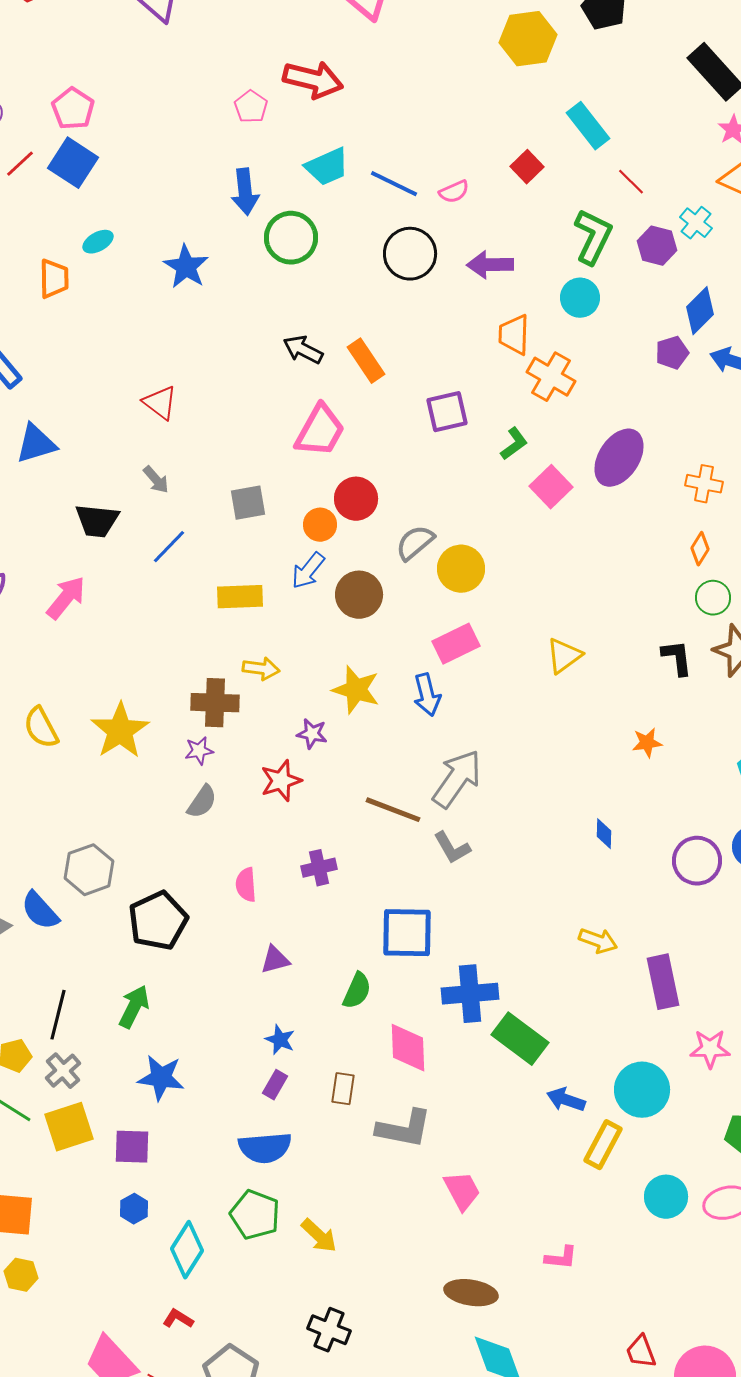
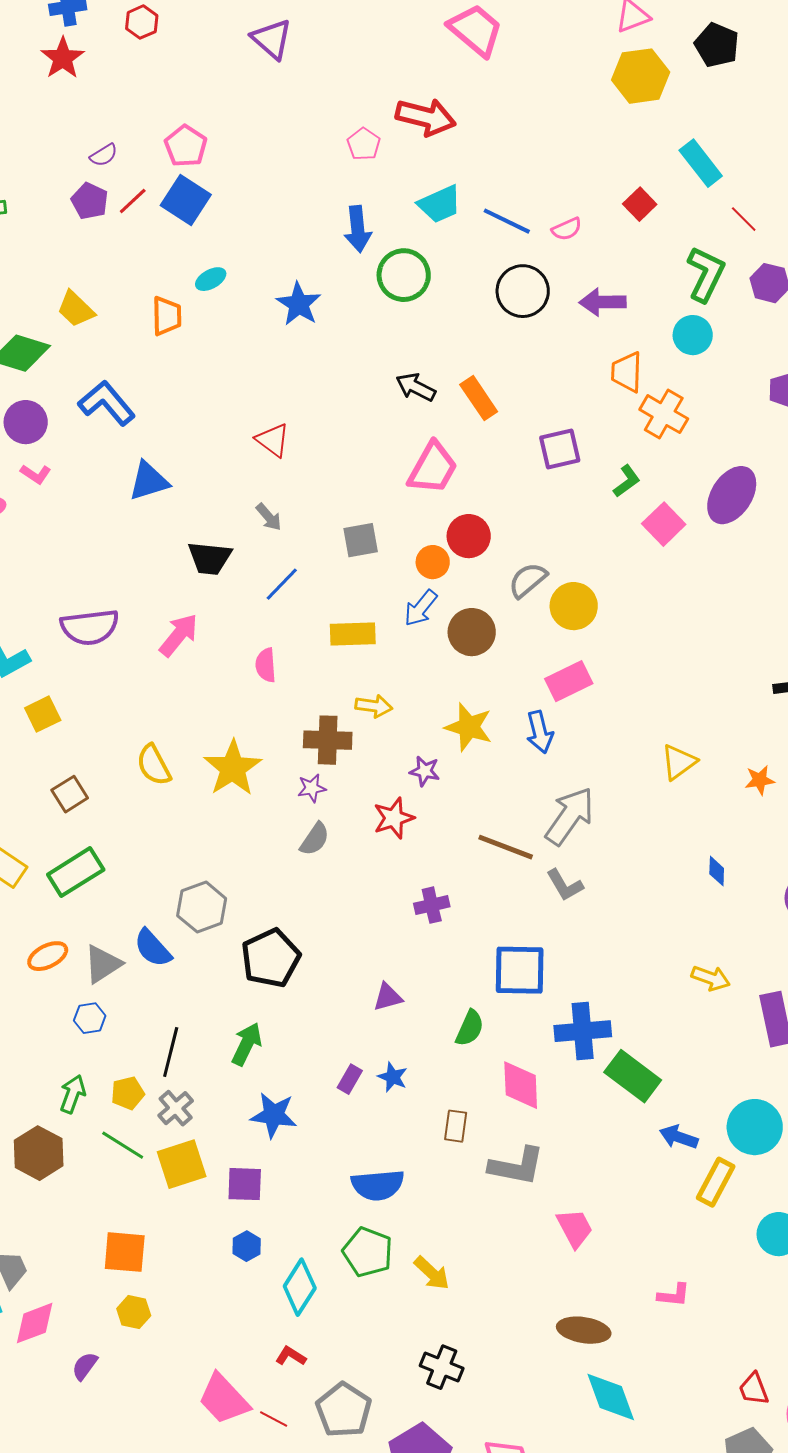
yellow triangle: (564, 656) -> (679, 762), moved
pink semicircle: (246, 885) -> (266, 665), moved
purple rectangle: (275, 1085) -> (350, 1079), moved

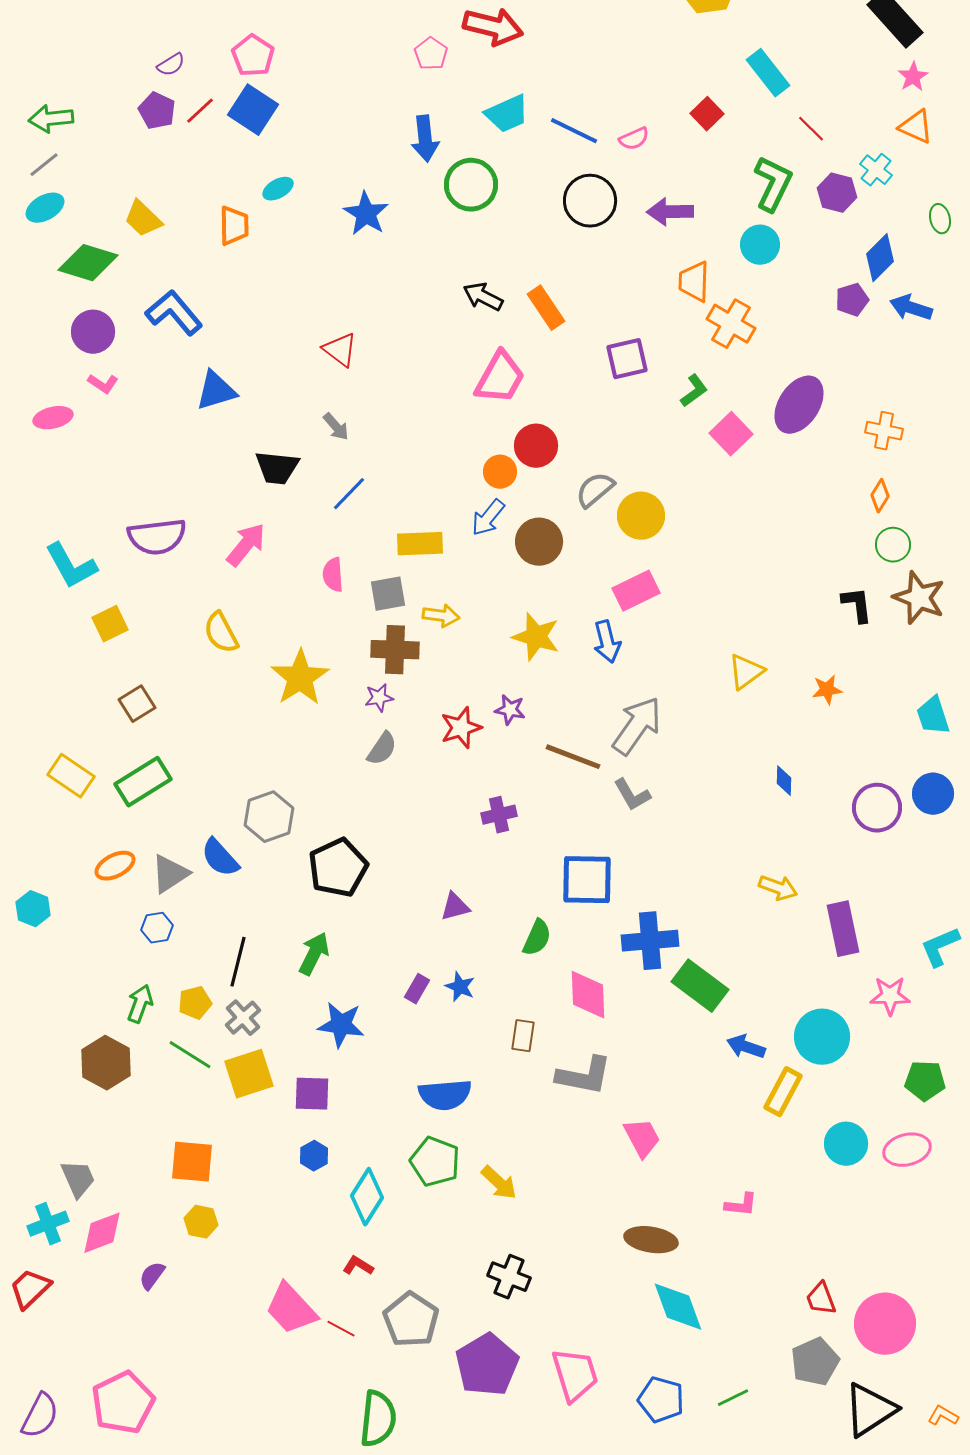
gray square: (361, 540) -> (388, 594), moved
yellow semicircle: (154, 765) -> (221, 633), moved
purple star: (425, 771) -> (510, 710), moved

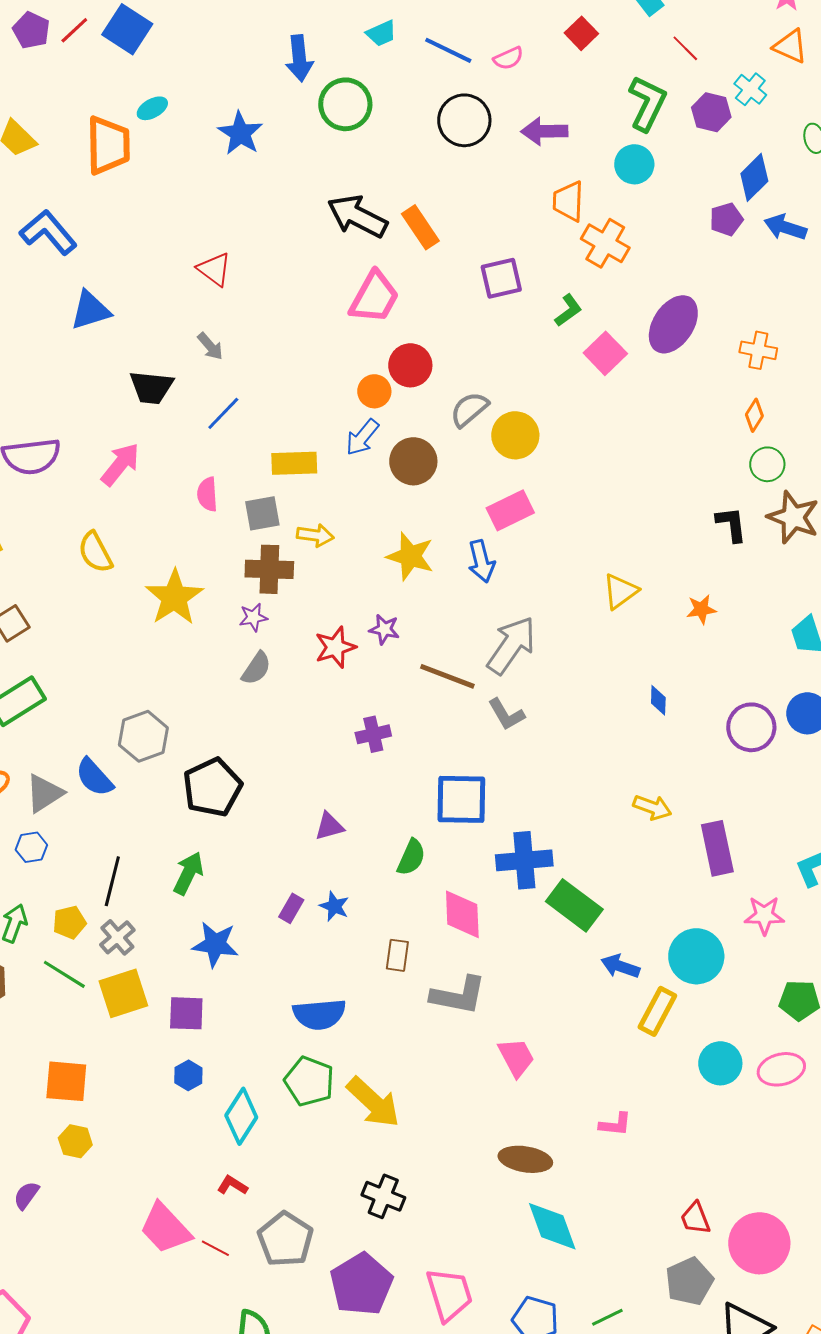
cyan trapezoid: (507, 114) -> (381, 33), size x0.7
orange trapezoid: (234, 226) -> (108, 145), size x1.5
black arrow: (483, 297) -> (357, 216), size x1.5
yellow arrow: (499, 1183) -> (373, 1102), size x1.5

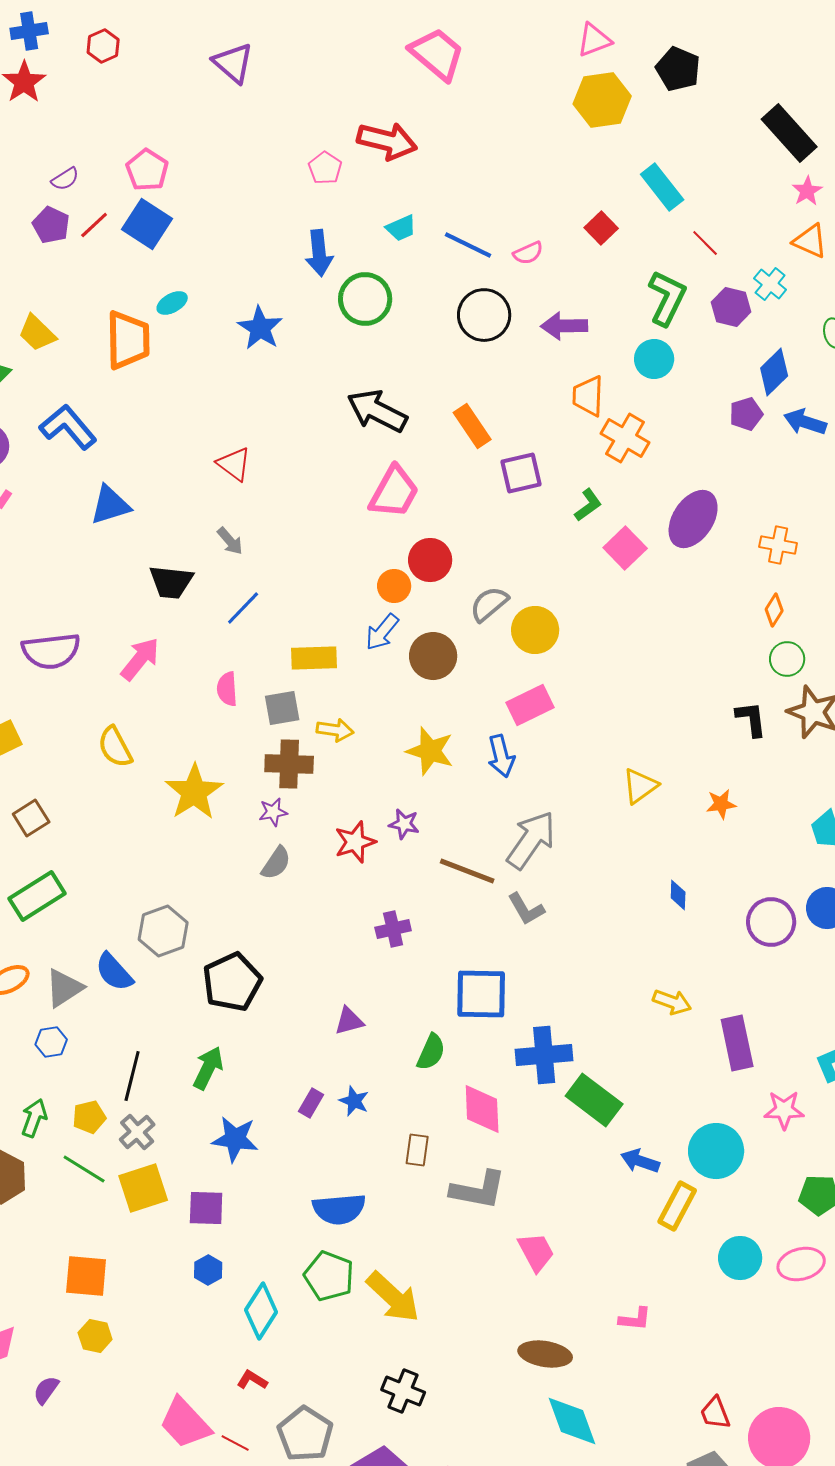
orange rectangle: (420, 227) -> (472, 426), moved

